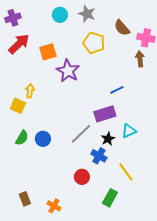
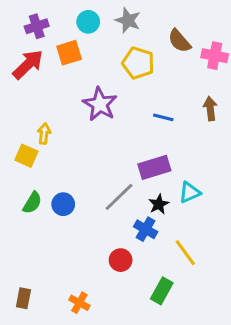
purple cross: (13, 18) -> (37, 26), moved
orange square: (48, 52) -> (69, 53), moved
brown arrow: (140, 59) -> (210, 109), moved
blue line: (117, 90) -> (163, 117), moved, turned 40
brown rectangle: (25, 199) -> (23, 298), moved, turned 32

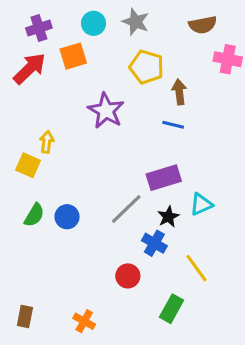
brown semicircle: (179, 41) -> (203, 25), moved, turned -60
brown arrow: (210, 109) -> (179, 92), moved

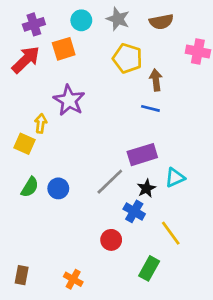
brown semicircle: (203, 25) -> (161, 22), moved
purple star: (106, 111) -> (69, 100), moved

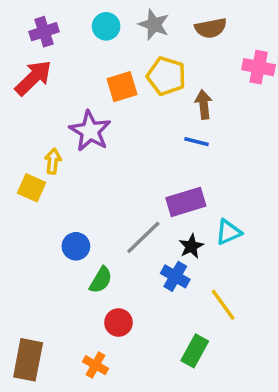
orange square: (64, 49) -> (122, 87), moved
green semicircle: (30, 187) -> (101, 280), moved
red circle: (111, 240) -> (118, 323), moved
brown rectangle: (22, 275) -> (28, 360), size x1.6

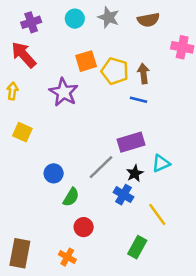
yellow pentagon: (166, 76) -> (115, 71), moved
red arrow: (33, 78) -> (24, 55), turned -88
yellow arrow: (53, 161) -> (12, 91), moved

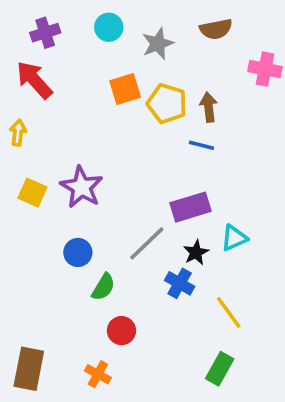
gray star: (109, 17) -> (158, 44), moved, turned 30
purple star: (64, 92) -> (82, 187), moved
green rectangle: (137, 247) -> (220, 369), moved

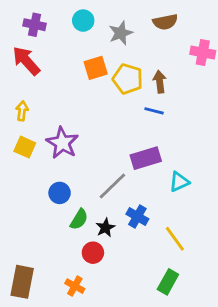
purple cross: (45, 33) -> (35, 25), turned 30
yellow arrow: (18, 133) -> (22, 111), moved
black star: (196, 252) -> (105, 228), moved

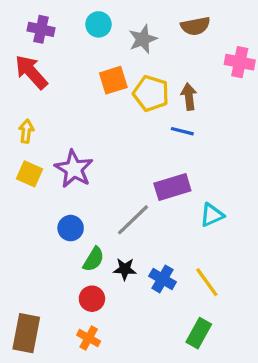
blue cross: (137, 217) -> (163, 279), moved
black star: (105, 228) -> (125, 269), turned 30
red circle: (93, 253) -> (92, 299), moved

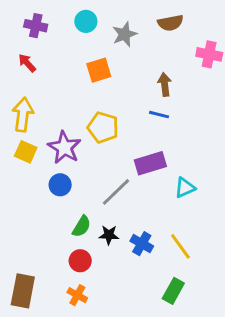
red arrow: (31, 72) -> (27, 63), size x0.6
yellow pentagon: (151, 93) -> (103, 127), moved
yellow arrow: (26, 131) -> (23, 115), size x1.6
blue circle: (71, 228) -> (60, 185), moved

